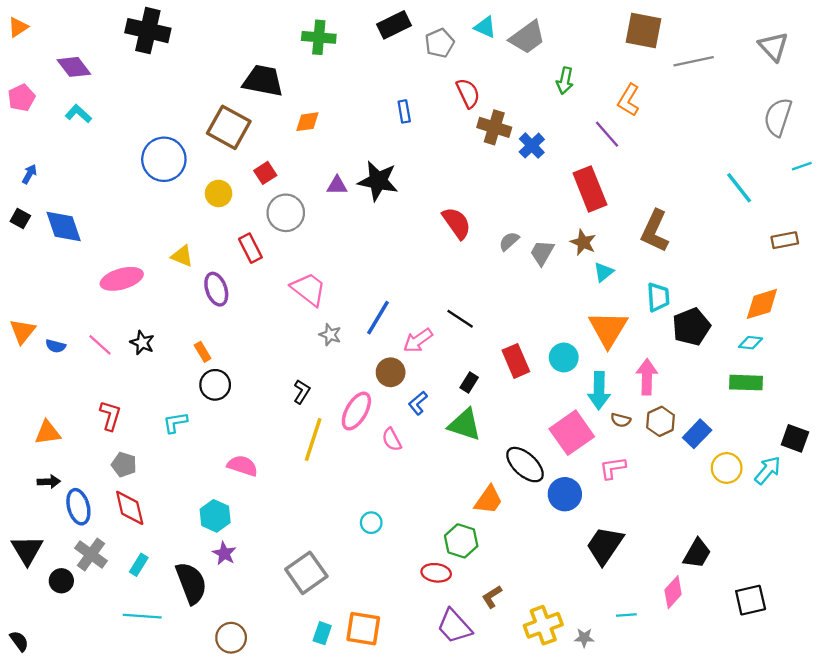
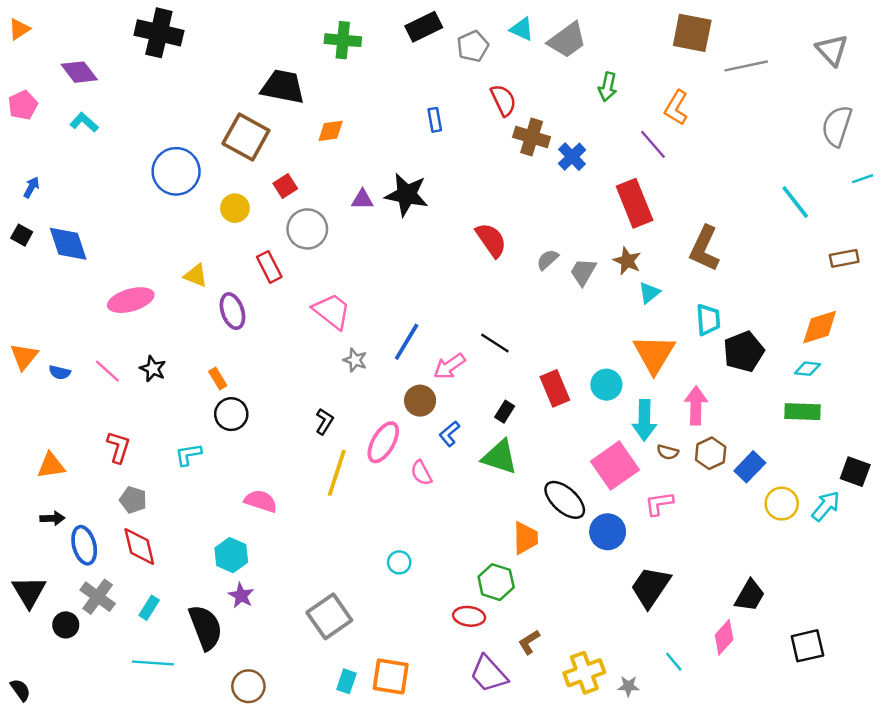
orange trapezoid: (489, 500) -> (525, 538), turned -36
cyan line: (626, 615) -> (674, 662), turned 54

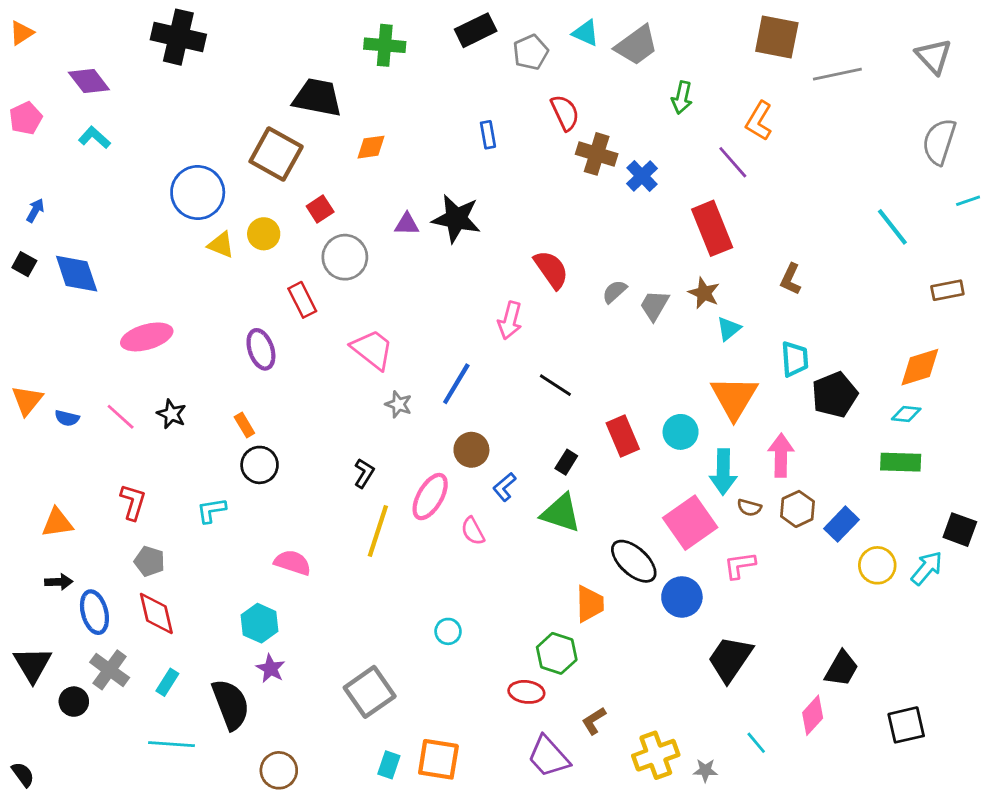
brown L-shape: (704, 249) -> (791, 279), size x0.6
yellow triangle: (196, 276) -> (221, 245), moved
pink arrow: (449, 366) -> (510, 320), moved, turned -40

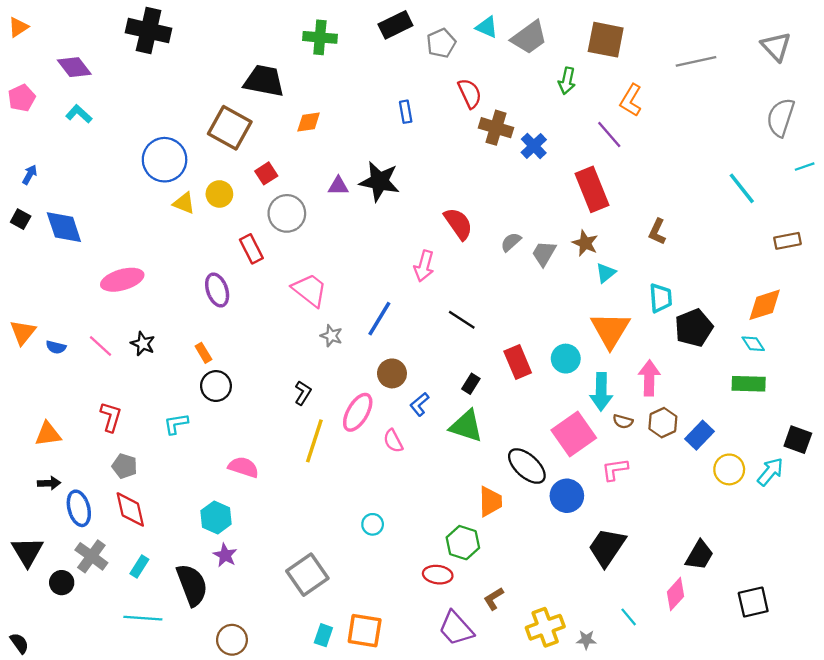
brown square: (777, 37) -> (606, 40), moved
cyan diamond: (906, 414) -> (753, 344), turned 50

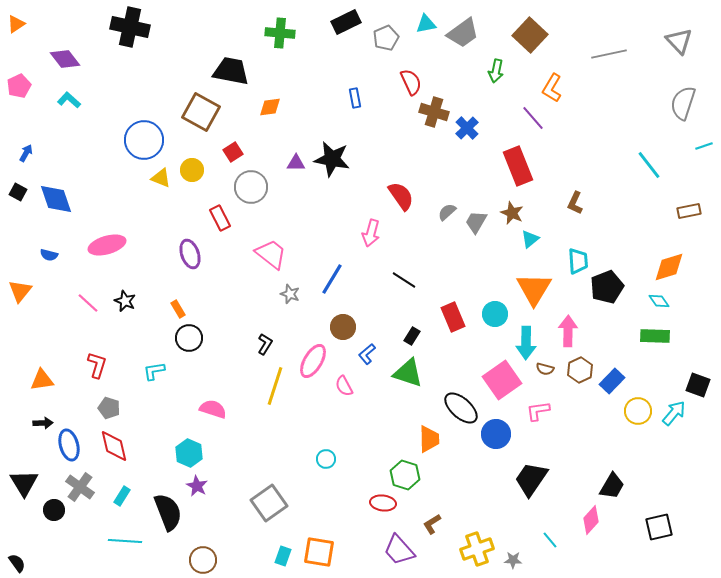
cyan triangle: (487, 27) -> (426, 24), turned -35
brown square: (606, 40) -> (530, 35), turned 32
blue semicircle: (56, 347) -> (49, 255), moved

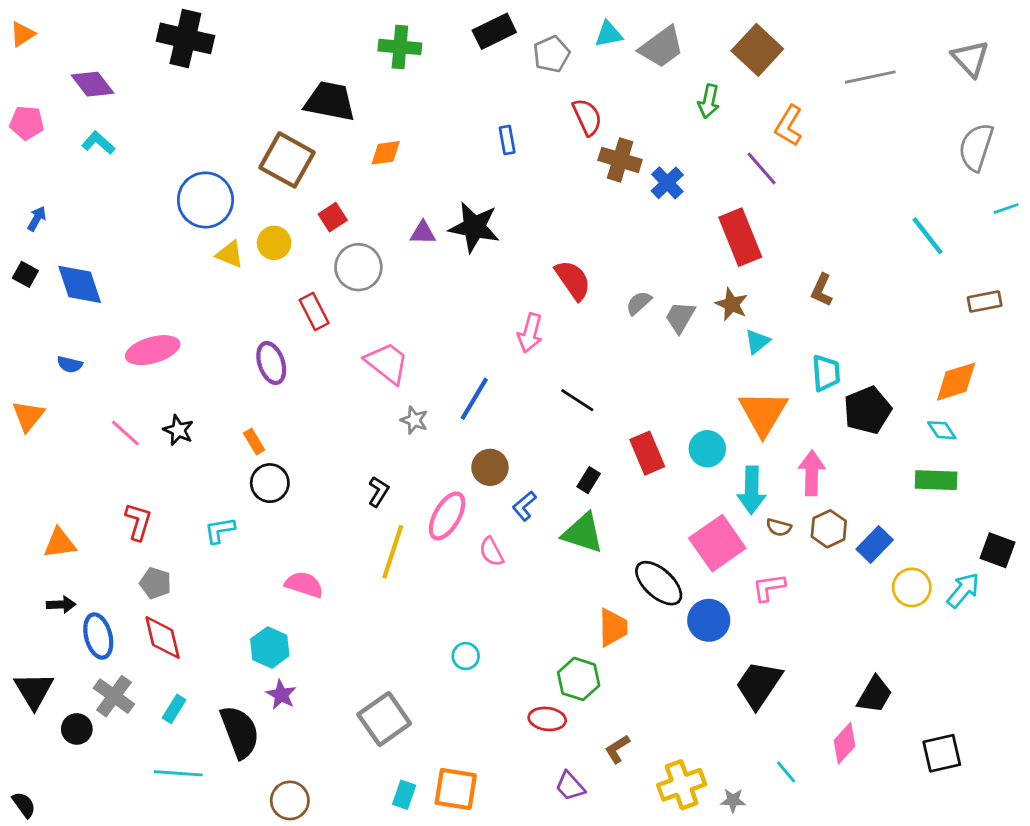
pink pentagon: (19, 86) -> (27, 123), turned 30
purple trapezoid: (399, 550) -> (570, 786), size x0.7

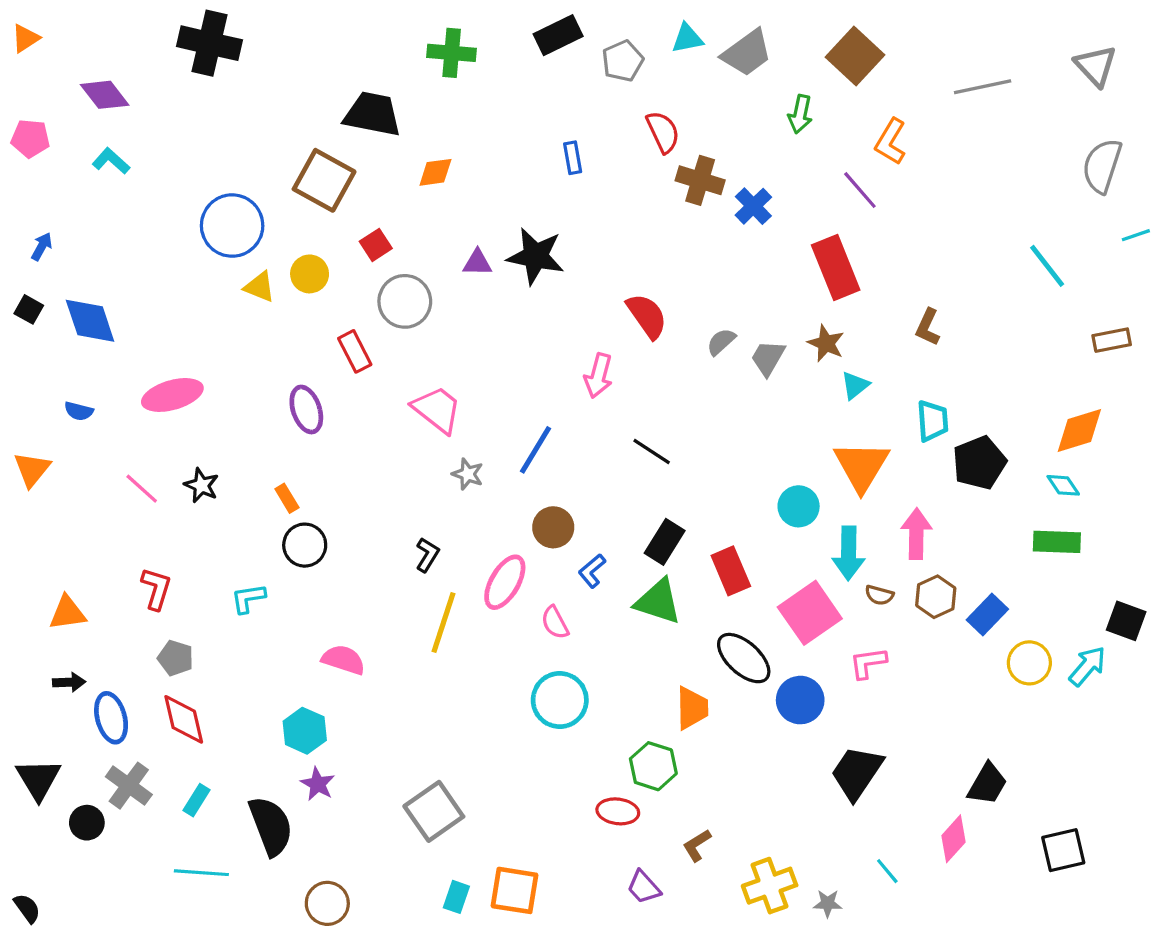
red rectangle: (647, 453) -> (731, 571), moved
black rectangle: (589, 480) -> (665, 542), size x1.5
cyan circle: (466, 656) -> (560, 700), moved, size x1.8

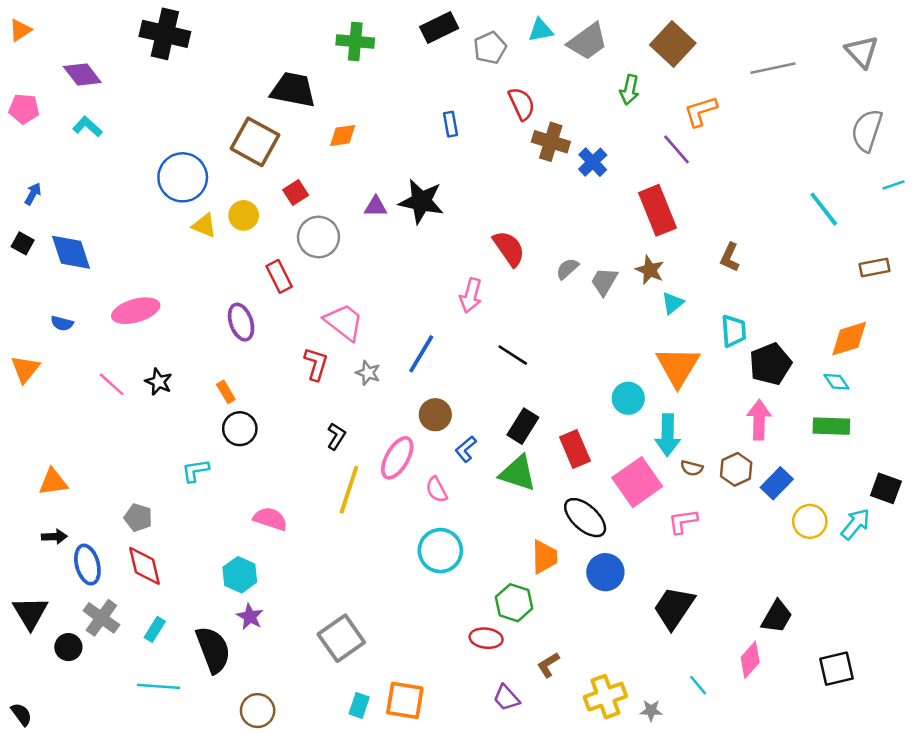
orange L-shape: (891, 142) -> (701, 111), turned 42
pink arrow: (916, 534) -> (759, 420), moved
red L-shape: (156, 589) -> (316, 364), moved
blue circle: (800, 700) -> (605, 572), moved

